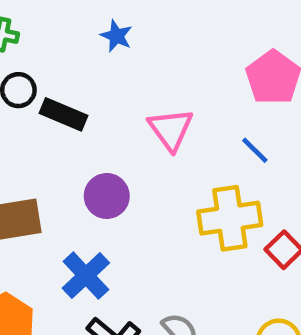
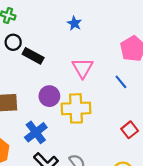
blue star: (116, 36) -> (74, 23), moved
yellow cross: (230, 218) -> (76, 108), moved

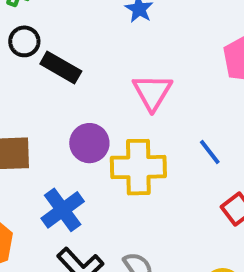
blue line: (121, 82) -> (210, 152), moved

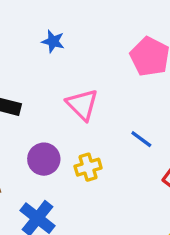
yellow cross: (138, 167) -> (88, 167), size x0.6

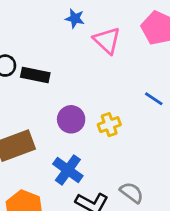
pink triangle: (82, 105) -> (107, 40), moved

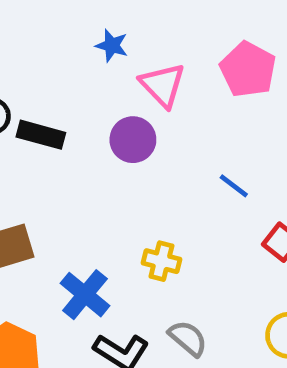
purple circle: (71, 119) -> (133, 140), moved
yellow cross: (109, 125) -> (161, 261), moved, turned 30

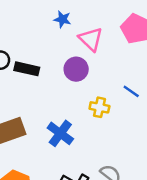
yellow cross: (161, 261) -> (99, 107), moved
blue cross: (85, 295) -> (60, 133), moved

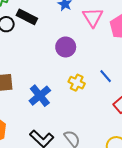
pink triangle: (91, 39) -> (93, 17), moved
black rectangle: (27, 69) -> (27, 17), moved

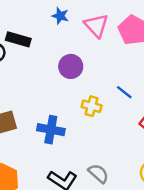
blue cross: (40, 96) -> (51, 130), turned -30

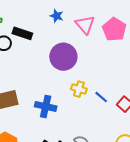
purple circle: (71, 66) -> (63, 57), size x1.4
blue line: (124, 92) -> (101, 97), moved

